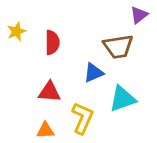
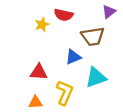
yellow star: (17, 31) -> (42, 25), moved
red semicircle: (52, 42) -> (64, 15), moved, turned 102

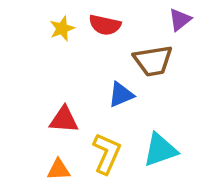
yellow star: (42, 25) -> (62, 29), moved
cyan triangle: (96, 77) -> (160, 150), moved

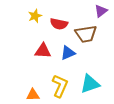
red semicircle: (105, 25) -> (59, 24), moved
red triangle: (64, 120) -> (43, 51), moved

